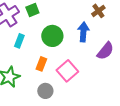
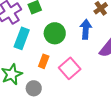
cyan rectangle: (19, 41) -> (22, 38), size x1.5
gray circle: (45, 91) -> (34, 88), moved

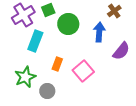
green circle: (55, 33) -> (68, 24), moved

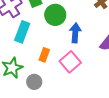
blue arrow: (99, 32) -> (75, 33), moved

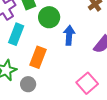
orange rectangle: (44, 55) -> (38, 57), size x1.5
pink square: (70, 62) -> (87, 83), moved

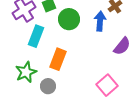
blue arrow: (69, 35) -> (100, 21), moved

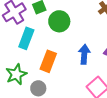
blue arrow: (100, 21) -> (84, 54), moved

